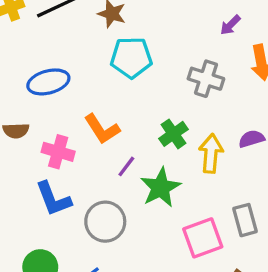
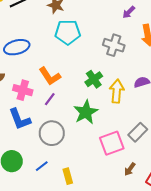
purple line: (126, 166) -> (50, 99), moved
gray rectangle: (245, 220) -> (138, 132), turned 60

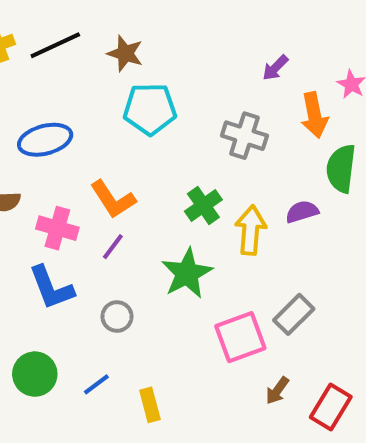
gray circle: (52, 133) -> (117, 317), size x0.6

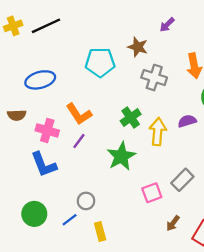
brown star: (125, 53) -> (138, 47), moved
purple arrow: (275, 68) -> (167, 25), moved
gray circle: (117, 317) -> (86, 201), moved
pink square: (240, 337) -> (152, 193), size x0.7

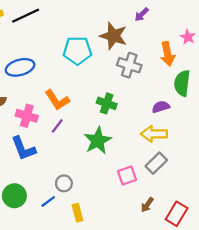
brown star: (138, 47) -> (113, 36), size x1.4
green cross: (131, 118) -> (107, 103), turned -36
yellow arrow: (158, 132) -> (154, 134), moved, turned -95

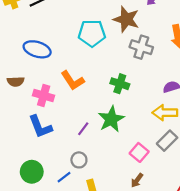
blue ellipse: (20, 67) -> (37, 49), turned 32
purple line: (57, 126) -> (83, 129), moved
pink square: (127, 175) -> (139, 152), turned -30
brown arrow: (147, 205) -> (137, 180), moved

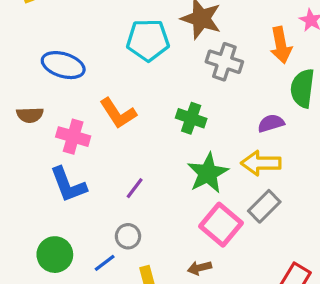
green star: (111, 119) -> (208, 173), moved
pink square: (139, 152) -> (221, 225), size x1.4
brown arrow: (137, 180) -> (199, 268), moved, turned 40

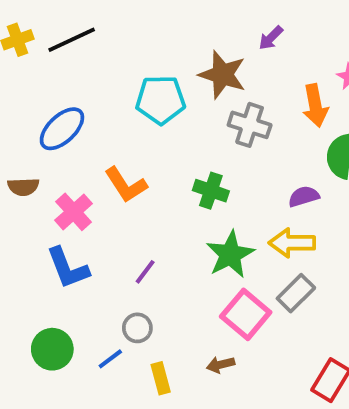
blue ellipse: (63, 65) -> (62, 129), turned -60
pink cross: (73, 137) -> (74, 212), turned 32

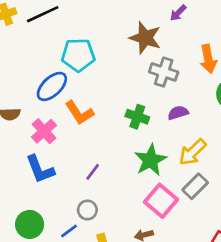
cyan pentagon: (161, 100) -> (78, 55), moved
blue ellipse: (62, 129) -> (52, 86), moved
purple semicircle: (304, 196) -> (178, 113), moved
yellow arrow: (292, 243) -> (192, 152), turned -44

